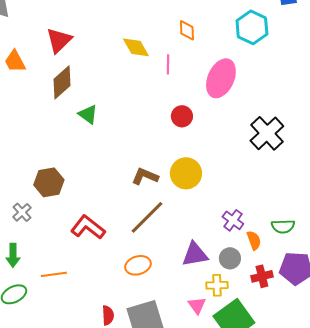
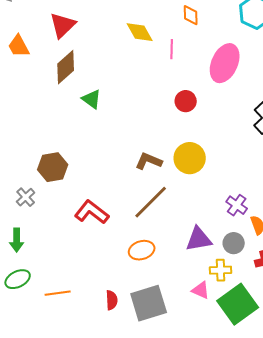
orange line: (54, 274) -> (58, 293), moved
pink triangle: (197, 305) -> (201, 290), turned -30

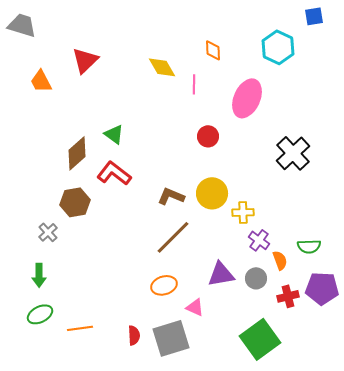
brown diamond: (66, 67) -> (77, 153), moved
red L-shape: (92, 212) -> (114, 173), moved
yellow cross: (221, 270) -> (243, 212), moved
pink triangle: (201, 290) -> (195, 307), moved

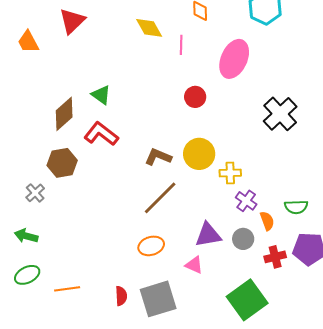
green arrow: (39, 275) -> (26, 236), turned 105
pink triangle: (195, 307) -> (194, 265), moved

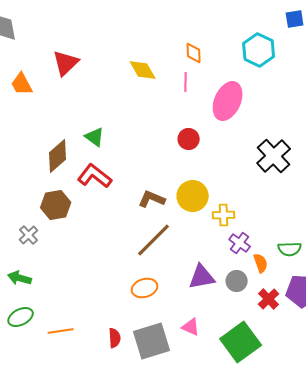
pink line: (181, 45) -> (186, 82), moved
red cross: (275, 257) -> (269, 299), turned -30
pink triangle: (194, 265) -> (191, 327), moved

